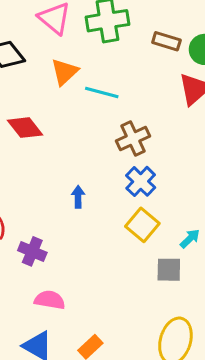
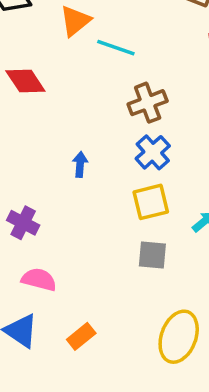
yellow square: (142, 225) -> (151, 202), turned 32
gray square: (169, 270) -> (152, 255), moved

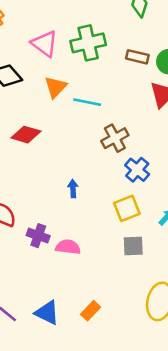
red diamond: (25, 81) -> (26, 135), turned -32
blue cross: (153, 152) -> (137, 170), moved
pink semicircle: (39, 279) -> (68, 247), moved

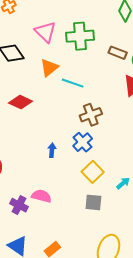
blue cross: (137, 170) -> (83, 142), moved
yellow square: (127, 208) -> (93, 172), turned -30
purple cross: (38, 236) -> (19, 205), moved

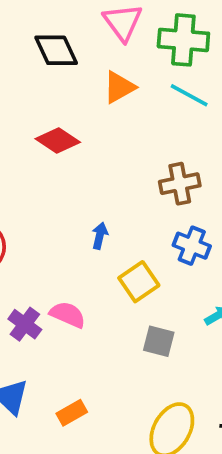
cyan line: (73, 83) -> (189, 95), moved
blue cross: (83, 142) -> (192, 246), moved, turned -36
yellow square: (93, 172) -> (139, 282), moved

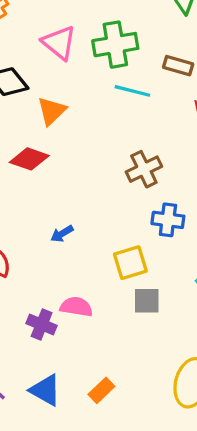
orange triangle: (119, 87) -> (52, 111), moved
blue arrow: (100, 236) -> (62, 234), moved, turned -120
yellow square: (139, 282) -> (130, 263), turned 32
gray square: (159, 341) -> (147, 301), moved

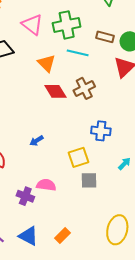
orange triangle: (52, 111) -> (46, 63), moved, turned -30
red diamond: (29, 159) -> (55, 91), moved, turned 40
brown cross: (144, 169) -> (84, 88), moved

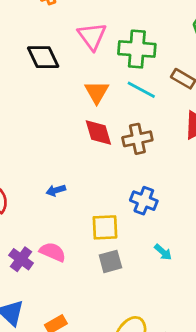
cyan arrow: (124, 164) -> (163, 252), turned 72
gray square: (89, 180) -> (110, 261), turned -30

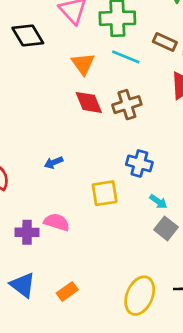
cyan arrow: (163, 252) -> (158, 202), moved
purple cross: (21, 259) -> (27, 232), turned -30
gray square: (110, 261) -> (166, 228), moved, turned -30

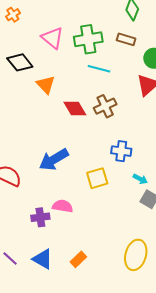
brown rectangle: (165, 42) -> (126, 39), moved
orange triangle: (83, 64) -> (46, 85), moved
blue arrow: (54, 162) -> (54, 160), size x2.0

